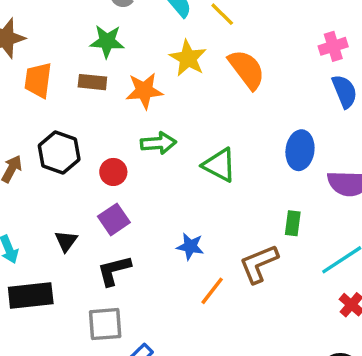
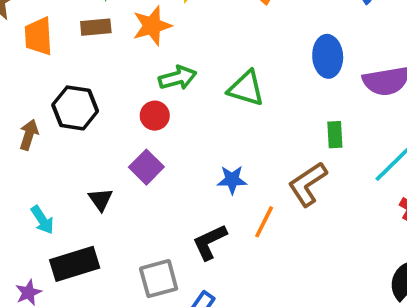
red circle: (113, 172) -> (155, 116), moved
black L-shape: (114, 270) -> (210, 242), moved

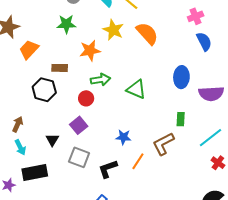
brown rectangle: (96, 27) -> (60, 68), moved
orange trapezoid: (38, 36) -> (29, 49), turned 40
brown arrow: (29, 135) -> (18, 124), moved
gray square: (159, 279) -> (79, 157), moved, turned 30

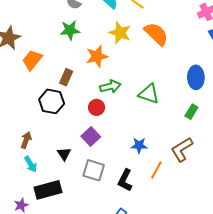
brown rectangle: (60, 68) -> (66, 77), turned -63
green rectangle: (181, 119) -> (191, 112), moved, turned 32
black L-shape: (108, 169) -> (125, 180), turned -40

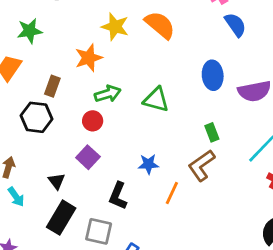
green star: (70, 30) -> (30, 31), moved
green rectangle: (191, 112) -> (212, 132), moved, turned -48
gray square: (94, 170) -> (99, 231), moved
black L-shape: (125, 180) -> (118, 196), moved
black rectangle: (48, 190) -> (61, 218), moved, turned -40

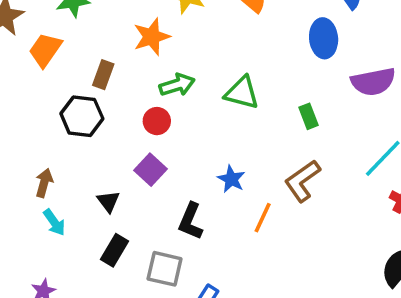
blue ellipse: (213, 75) -> (324, 38), moved
green rectangle: (212, 132) -> (308, 116), moved
blue star: (148, 164) -> (231, 179), turned 30
black rectangle: (61, 218) -> (114, 250), size x0.7

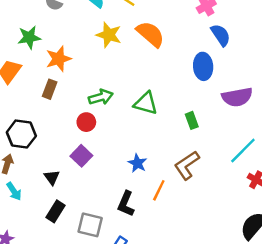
orange star: (152, 37) -> (59, 59), moved
black hexagon: (82, 116) -> (21, 134), moved
black L-shape: (191, 221) -> (126, 204), moved

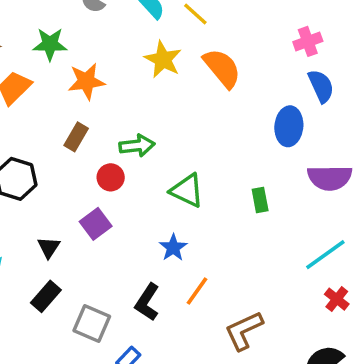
brown rectangle: (50, 89) -> (76, 137), moved
green triangle: (146, 103) -> (187, 191), moved
brown L-shape: (187, 165) -> (244, 331), moved

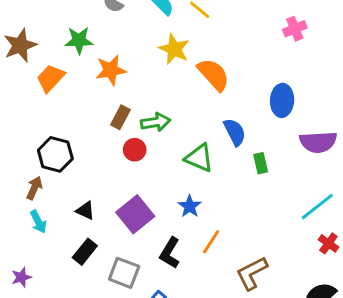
orange semicircle: (222, 68) -> (213, 75), moved
blue semicircle: (321, 86) -> (235, 132), moved
brown rectangle: (76, 137) -> (120, 117), moved
purple square: (96, 224) -> (135, 214), moved, size x1.4
black triangle: (49, 247) -> (85, 211), turned -36

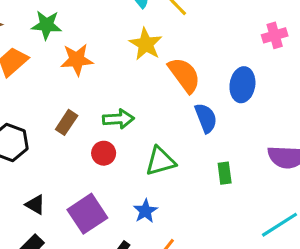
blue ellipse: (282, 100) -> (242, 85), moved
brown rectangle: (120, 117) -> (67, 122), moved
blue semicircle: (235, 132) -> (206, 118), moved
red circle: (135, 150) -> (104, 153), moved
green triangle: (199, 158) -> (160, 161), turned -44

